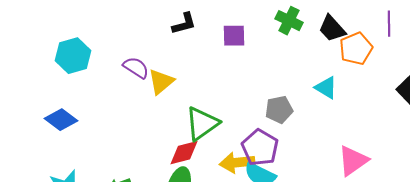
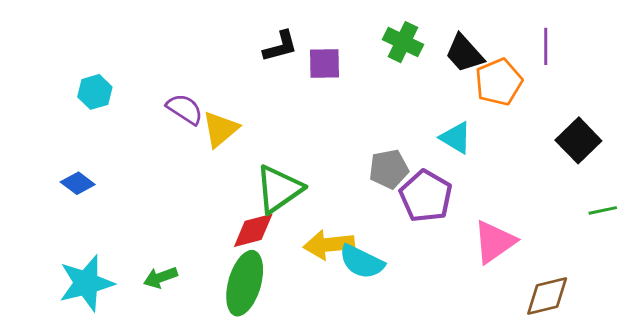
black L-shape: (184, 24) -> (280, 46), moved
cyan hexagon: (73, 56) -> (95, 92), size x0.7
blue diamond: (61, 120) -> (78, 183), size x0.7
purple pentagon: (260, 148) -> (426, 196), moved

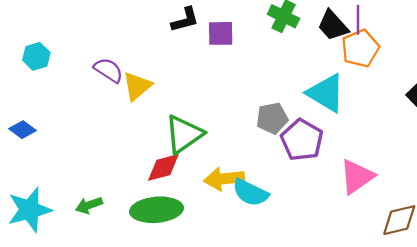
purple line: (546, 46) -> (358, 20), moved
cyan triangle: (456, 138) -> (326, 93), size x1.5
green ellipse: (245, 283) -> (157, 210), turned 69

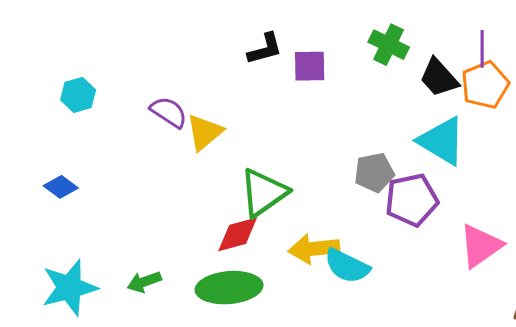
black trapezoid: (333, 25) -> (439, 78), moved
purple pentagon: (302, 140) -> (412, 200), turned 30

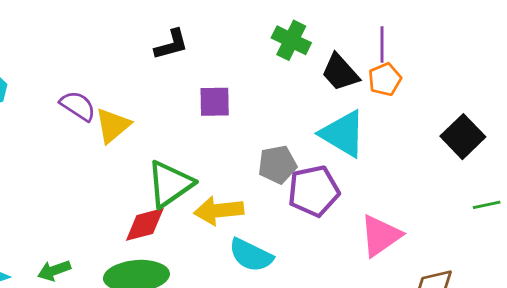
purple square: (310, 66) -> (215, 102), moved
orange pentagon: (485, 85) -> (385, 79), size x0.7
yellow arrow: (314, 249) -> (219, 211), moved

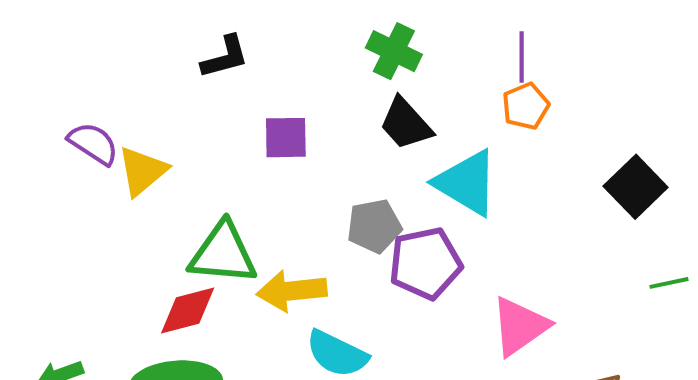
black trapezoid: (340, 72) -> (406, 124), moved
green triangle: (170, 184) -> (223, 253), turned 40

